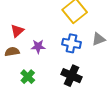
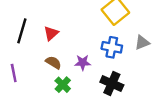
purple star: (38, 46) -> (83, 62), moved
brown semicircle: (12, 52) -> (53, 62), moved, turned 40

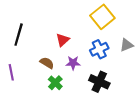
red triangle: (51, 33) -> (63, 40), moved
blue cross: (112, 47) -> (99, 49), turned -36

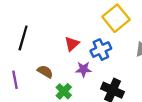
blue cross: (99, 49) -> (101, 50), moved
brown semicircle: (47, 63) -> (45, 72), moved

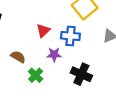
blue cross: (101, 50) -> (70, 36), turned 30

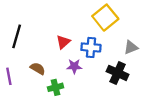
black cross: (81, 74) -> (118, 73), moved
green cross: (36, 75) -> (55, 87), turned 32

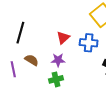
purple star: (74, 66) -> (58, 60), moved
brown semicircle: (38, 69) -> (32, 60), moved

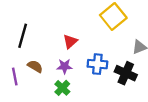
blue cross: (89, 43) -> (97, 64), moved
green cross: (56, 79) -> (62, 88), turned -32

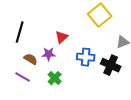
purple star: (65, 66) -> (49, 54), moved
purple line: (15, 77) -> (23, 77), moved, turned -49

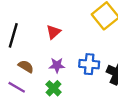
red triangle: (62, 37) -> (53, 32), moved
purple star: (49, 54) -> (57, 65), moved

